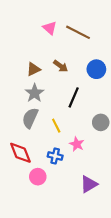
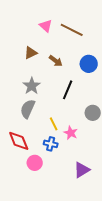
brown triangle: (33, 69) -> (31, 53), moved
yellow line: (56, 126) -> (54, 124), moved

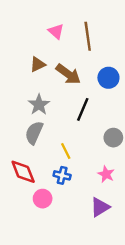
brown line: (72, 30) -> (88, 36), turned 55
brown arrow: (56, 61) -> (68, 74), size x1.5
pink star: (71, 133) -> (106, 174), moved

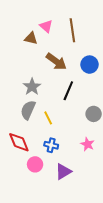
brown triangle: (38, 64) -> (31, 38), moved, turned 40
yellow line: (66, 151) -> (48, 118), moved
purple triangle: (100, 207) -> (63, 171), moved

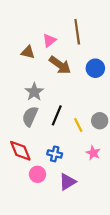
pink triangle: (46, 26) -> (49, 40), moved, turned 40
brown triangle: (31, 38) -> (28, 52), moved
black line: (68, 91) -> (57, 115), moved
yellow line: (48, 118) -> (78, 125), moved

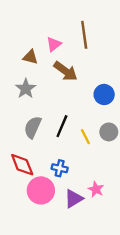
blue circle: (95, 68) -> (104, 94), moved
gray star: (34, 92) -> (26, 89), moved
pink star: (93, 153) -> (96, 189), moved
pink circle: (38, 174) -> (41, 190), size x1.5

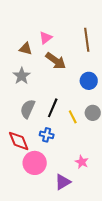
brown line: (84, 35) -> (87, 40), moved
blue cross: (60, 168) -> (47, 135), moved
purple triangle: (74, 199) -> (63, 182), moved

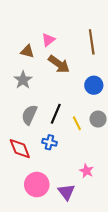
pink circle: (35, 163) -> (37, 185), moved
purple triangle: (63, 182) -> (66, 192), turned -36

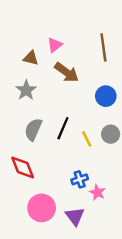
blue cross: (49, 142) -> (80, 179), moved, turned -32

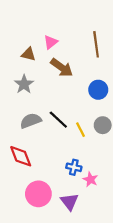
black line: (63, 128) -> (58, 120), turned -70
gray semicircle: (33, 129) -> (31, 121), turned 45
blue cross: (80, 179) -> (74, 167), turned 32

